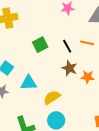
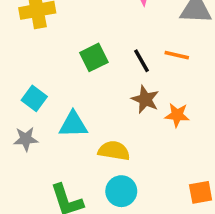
yellow semicircle: (52, 97) -> (114, 151), turned 42

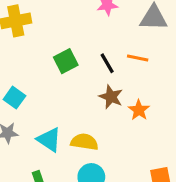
orange star: (177, 115) -> (139, 110), turned 30
cyan triangle: (73, 125) -> (49, 140), moved, turned 36

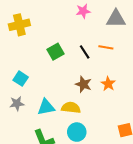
brown star: (111, 97) -> (83, 84), moved
cyan triangle: (49, 140) -> (46, 107), turned -42

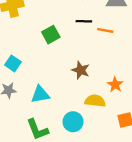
black line: (85, 52) -> (84, 21), moved, turned -56
orange star: (108, 84) -> (115, 85), moved
yellow semicircle: (71, 108) -> (95, 101), moved

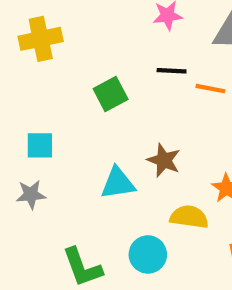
cyan square: (13, 63) -> (40, 145), turned -35
cyan triangle: (40, 94) -> (118, 183), moved

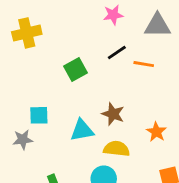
black line: (172, 71) -> (117, 53), turned -36
cyan square: (40, 145) -> (39, 115), moved
yellow semicircle: (189, 217) -> (117, 149), moved

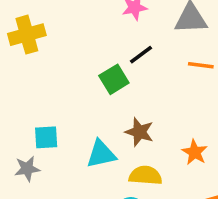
orange line: (144, 64) -> (201, 65), moved
green square: (76, 69) -> (114, 79), moved

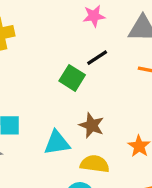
green square: (114, 79) -> (72, 78), turned -30

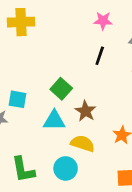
black line: (97, 58) -> (100, 56), turned -48
green square: (72, 78) -> (61, 89), moved

